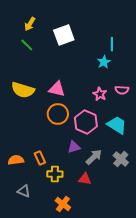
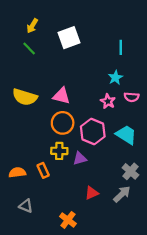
cyan star: (104, 62) -> (115, 78), moved
gray arrow: (94, 157) -> (122, 194), moved
yellow cross: (55, 174) -> (59, 151), moved
red triangle: (85, 179) -> (92, 193), turned -32

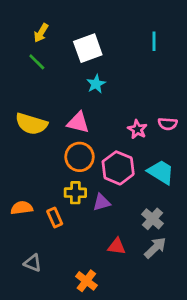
cyan line: (121, 47) -> (154, 41), moved
cyan star: (115, 78) -> (96, 84), moved
gray cross: (130, 171) -> (153, 219), moved
orange semicircle: (17, 172) -> (22, 208), moved
red triangle: (92, 193) -> (117, 246), turned 32

